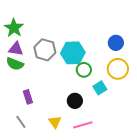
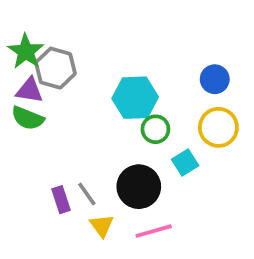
gray hexagon: (45, 50) -> (55, 68), moved
purple rectangle: (28, 97) -> (61, 200), moved
black circle: (75, 101) -> (139, 187), size x1.5
gray line: (21, 122) -> (87, 194), moved

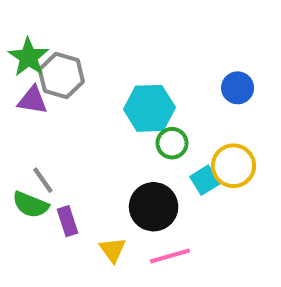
green semicircle: (28, 118) -> (31, 205), moved
yellow circle: (218, 127) -> (233, 166), moved
gray line: (87, 194) -> (43, 180), moved

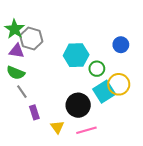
green circle: (172, 143) -> (97, 69), moved
cyan square: (205, 180) -> (104, 92), size x1.5
green semicircle: (31, 205) -> (16, 73), moved

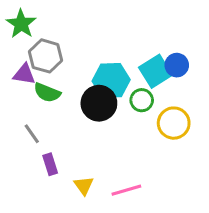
green star: (15, 29) -> (21, 24), moved
green semicircle: (16, 73) -> (47, 93), moved
cyan square: (104, 92) -> (155, 71), moved
black circle: (78, 105) -> (99, 103), moved

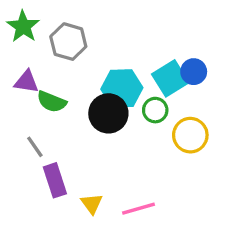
gray hexagon: (46, 56) -> (68, 42), moved
purple rectangle: (50, 164) -> (55, 180), size x1.4

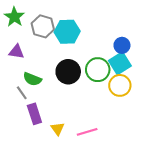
cyan square: (170, 78) -> (120, 63), moved
cyan hexagon: (122, 88) -> (67, 32), moved
green semicircle: (52, 102) -> (32, 79), moved
green circle: (155, 110) -> (98, 70), size x1.5

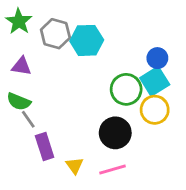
black circle: (68, 72) -> (115, 133), moved
green semicircle: (32, 79) -> (19, 102), moved

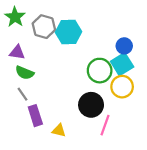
green semicircle: (19, 102) -> (25, 73), moved
yellow triangle: (74, 165) -> (59, 131), turned -40
pink line: (113, 170) -> (105, 125), moved, turned -54

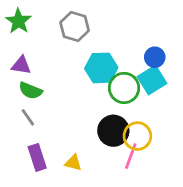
gray hexagon: (44, 27) -> (75, 26), moved
cyan hexagon: (69, 32) -> (101, 68), moved
yellow circle: (122, 87) -> (137, 136), moved
purple rectangle: (35, 116) -> (37, 157), moved

